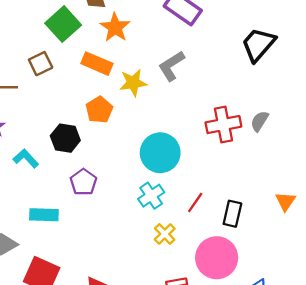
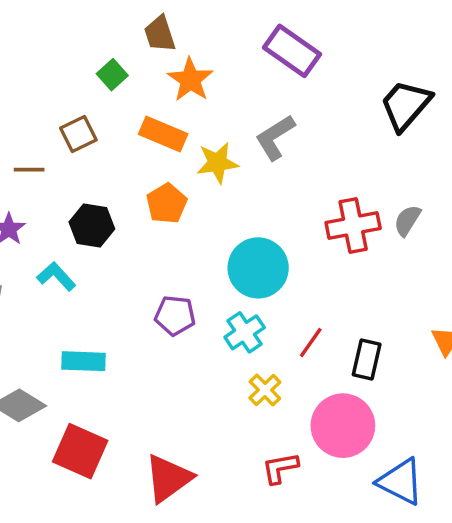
green square: (63, 24) -> (112, 75), size x0.6
black hexagon: (65, 138) -> (92, 226), moved
purple pentagon: (83, 182) -> (175, 315), moved, turned -30

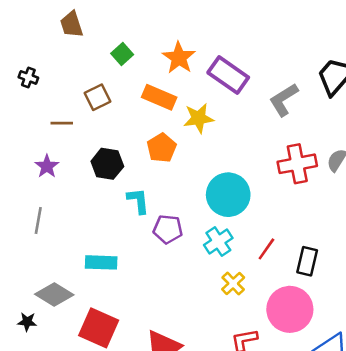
brown trapezoid: (160, 34) -> (72, 24), moved
purple rectangle: (292, 51) -> (228, 75), moved
gray L-shape: (275, 137) -> (284, 100), moved
cyan L-shape: (56, 276) -> (138, 201), moved, turned 36

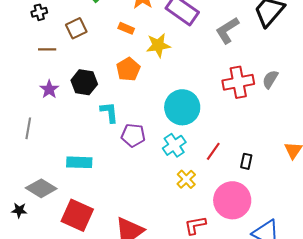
black cross: (28, 77) -> (39, 12), moved, turned -35
orange rectangle: (159, 97) -> (126, 28), size x0.6
purple star: (47, 166) -> (49, 89), moved
black rectangle: (307, 261) -> (246, 161), size x0.7

